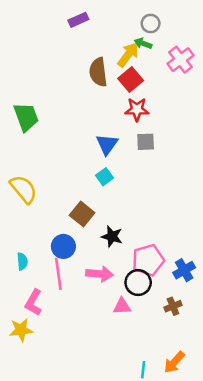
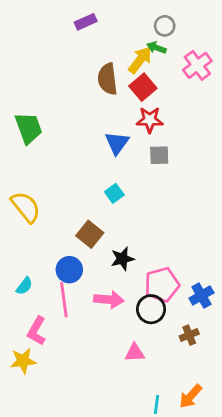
blue triangle: (107, 144) -> (117, 143), moved
black star: (112, 236) -> (122, 259), turned -30
cyan semicircle: (22, 261) -> (24, 286), turned 42
pink triangle: (122, 306) -> (135, 353), moved

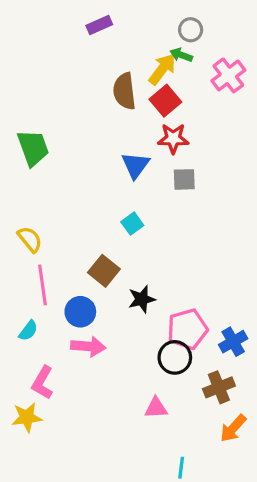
yellow semicircle: (26, 207) -> (30, 239), size x0.7
pink line: (64, 300) -> (42, 285), moved
pink arrow: (109, 300) -> (88, 346), moved
brown cross: (189, 335) -> (219, 387), size x1.4
orange arrow: (191, 396) -> (233, 428), moved

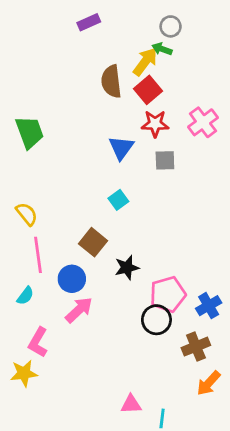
pink cross: (228, 75) -> (203, 122), moved
pink arrow: (88, 346) -> (79, 310), turned -48
pink triangle: (156, 408) -> (131, 404), moved

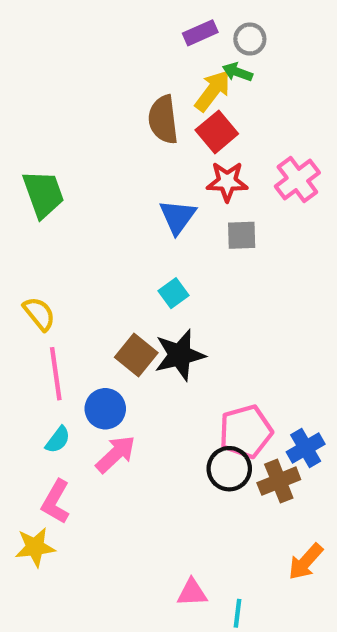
purple rectangle: (89, 22) -> (200, 33), moved
black star: (127, 268) -> (180, 355), moved, size x1.4
cyan semicircle: (25, 296) -> (58, 440), moved
brown cross: (196, 347) -> (279, 481), moved

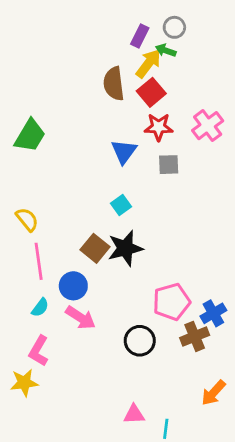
purple rectangle: (200, 33) -> (140, 36), moved, turned -40
green trapezoid: (43, 194) -> (30, 136), turned 51
pink arrow: (116, 454) -> (81, 318), turned 76
black circle: (229, 469) -> (140, 341), moved

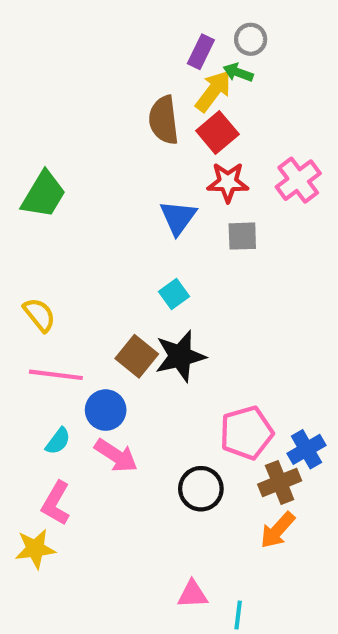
pink line: (39, 261) -> (56, 375), turned -75
orange arrow: (213, 393) -> (278, 530), moved

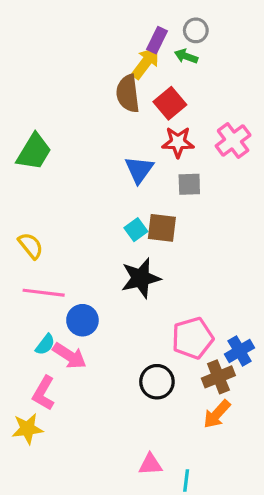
yellow arrow: (213, 91) -> (146, 63), moved
brown square: (137, 356) -> (162, 228), moved, turned -32
pink arrow: (116, 456) -> (70, 356), moved

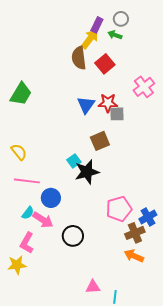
red star: (178, 142) -> (108, 103), moved
brown square: (162, 228) -> (100, 141), turned -30
cyan square: (136, 230) -> (74, 161), moved
black circle: (157, 382) -> (73, 236), moved
orange arrow: (217, 414) -> (134, 256), turned 72

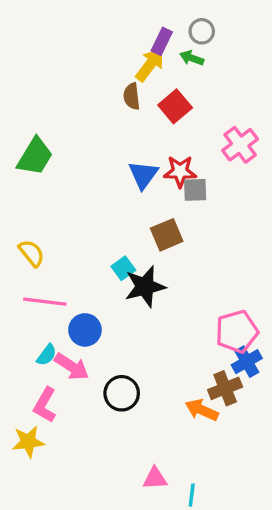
brown semicircle: (79, 58) -> (132, 96), size x0.7
pink pentagon: (119, 209) -> (237, 332), moved
orange arrow: (134, 256) -> (202, 410), moved

